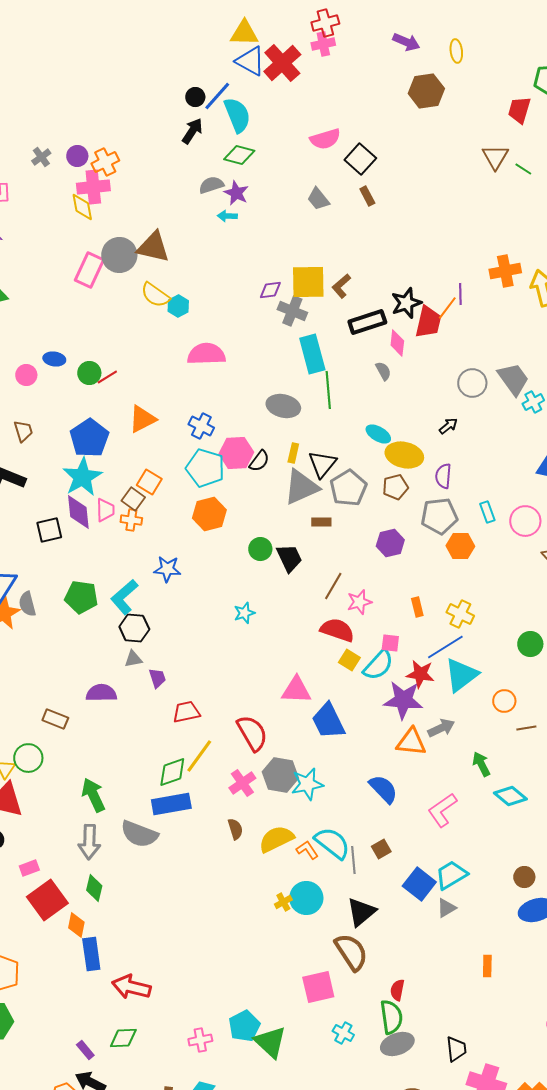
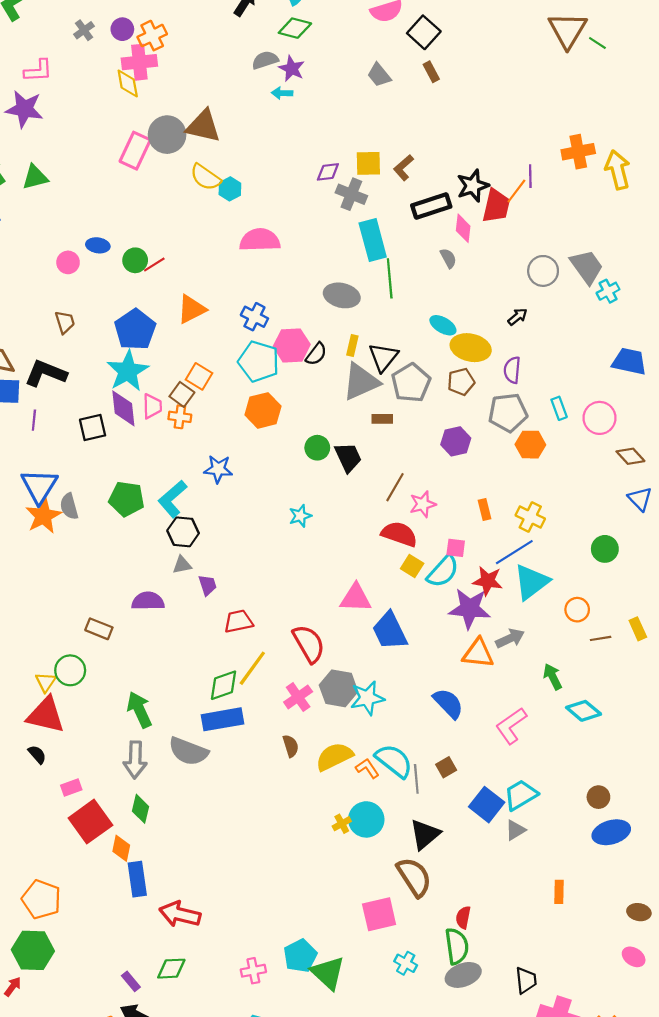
brown triangle: (495, 157) -> (568, 30), size x1.4
yellow square: (308, 282) -> (368, 163), size x0.7

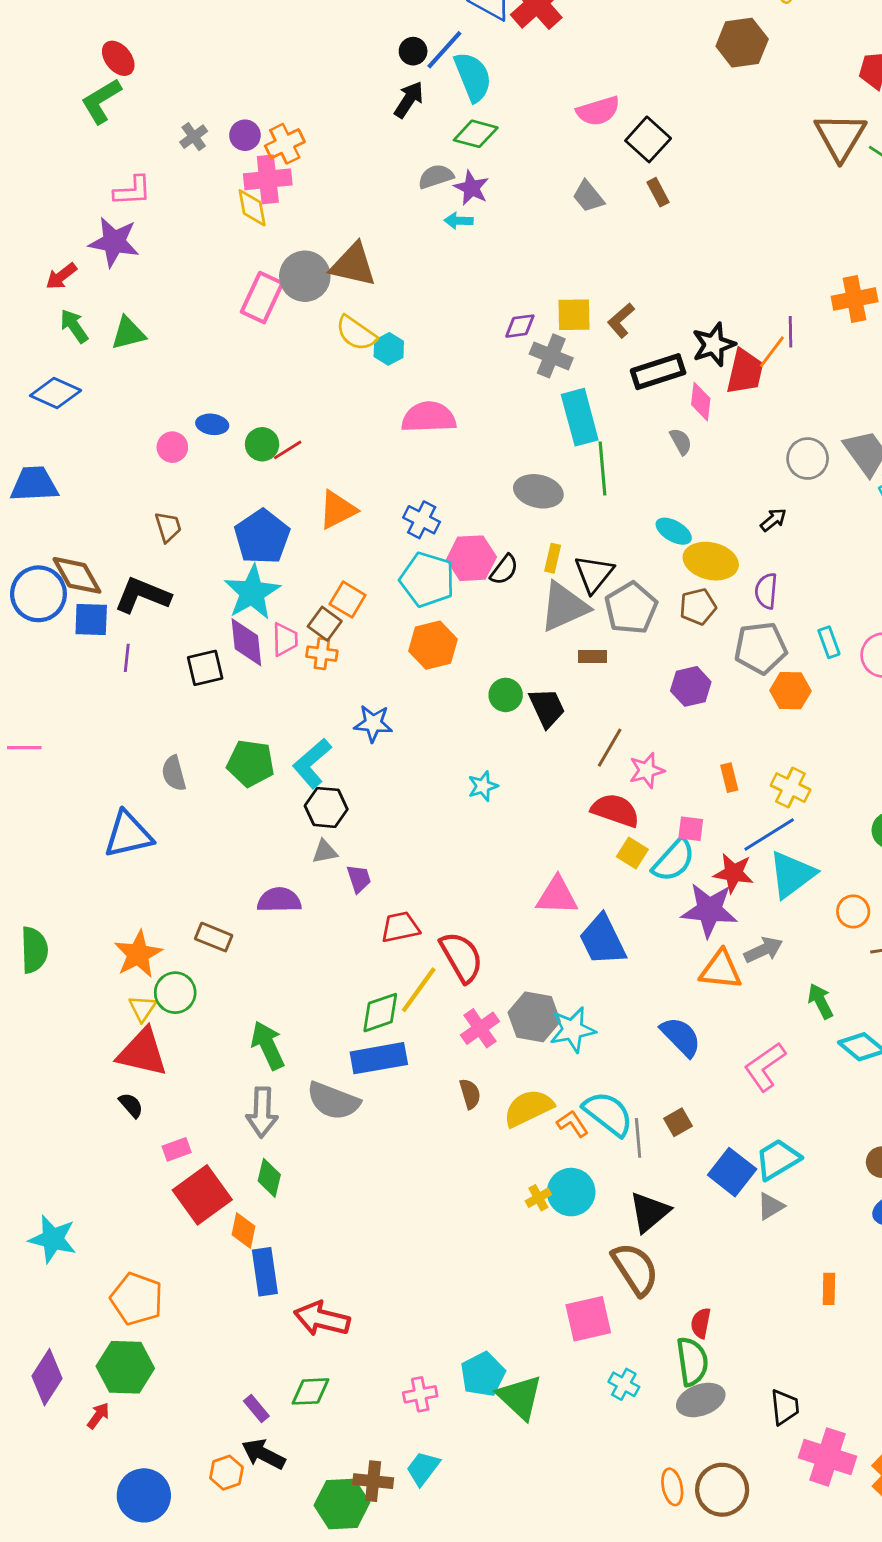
blue triangle: (39, 486) -> (128, 835), moved, turned 45
orange star: (44, 516) -> (138, 954), moved
red semicircle: (309, 644) -> (461, 957), moved

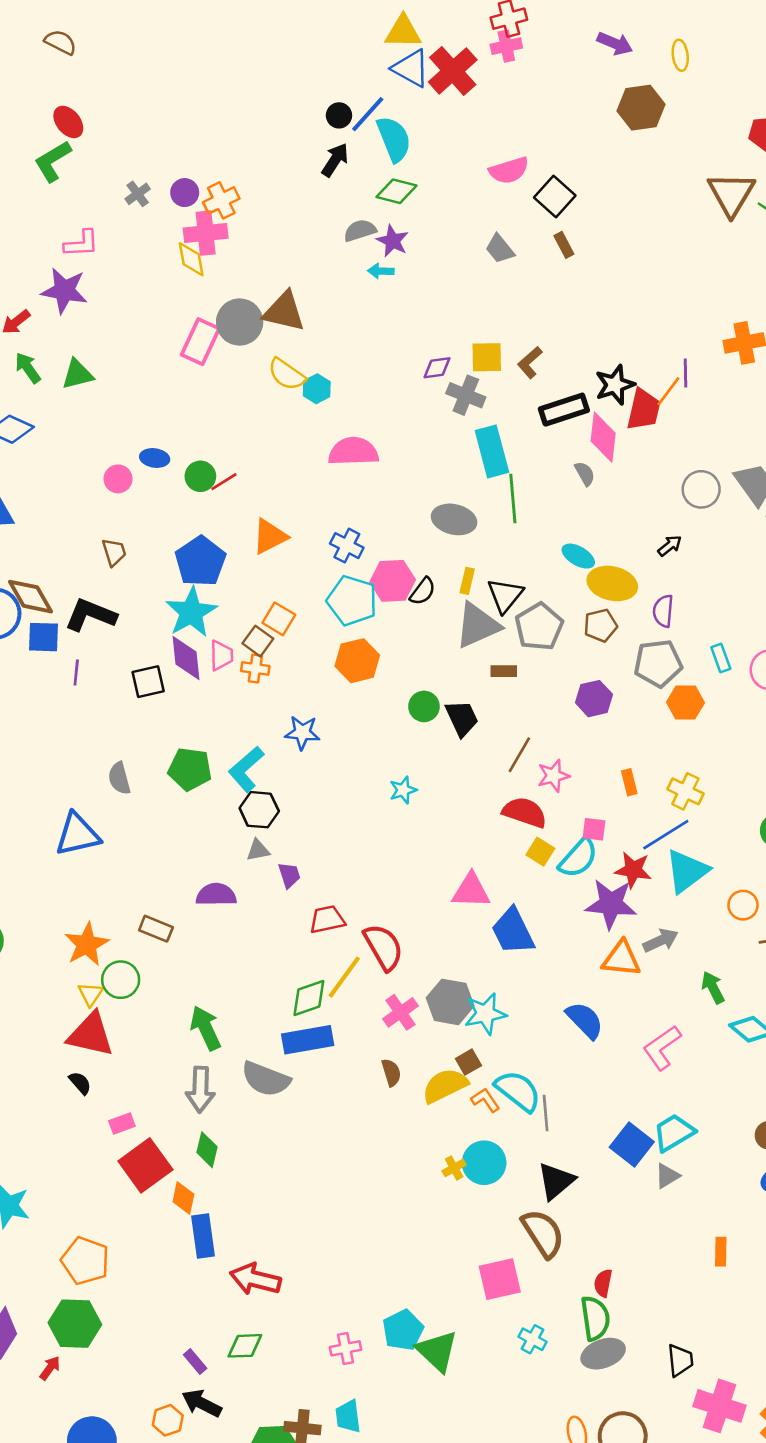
pink diamond: (701, 402) -> (603, 437), size x1.4
brown square: (678, 1122) -> (468, 1062), moved
cyan trapezoid: (423, 1468) -> (348, 1416), turned -44

